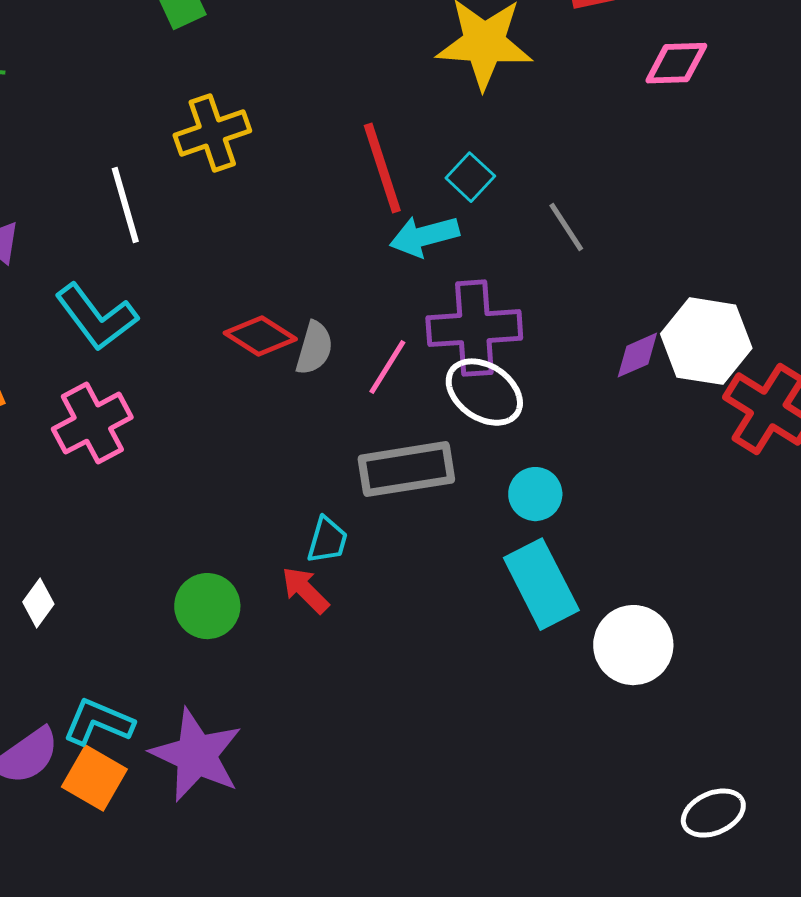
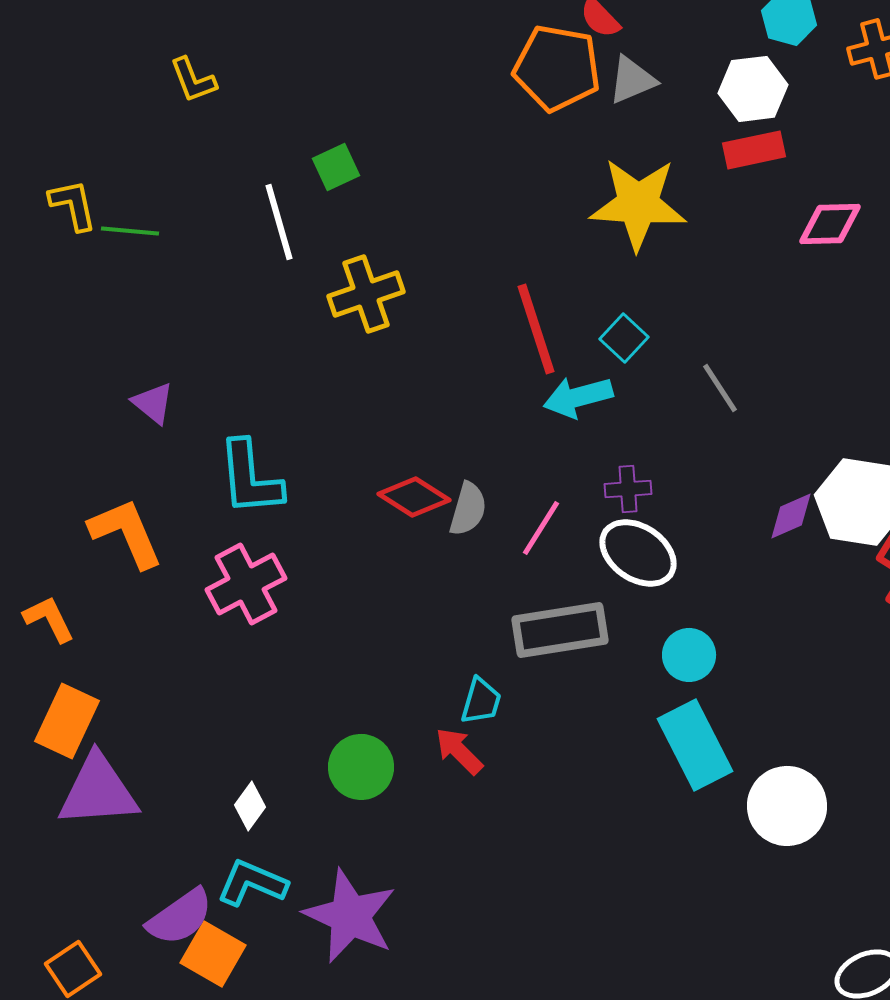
white line: (125, 205) -> (279, 222), moved
cyan L-shape: (96, 317) -> (250, 478), turned 32
purple cross: (474, 328) -> (628, 489), size x0.5
white diamond: (38, 603) -> (250, 806), moved
orange square: (94, 778) -> (213, 954), moved

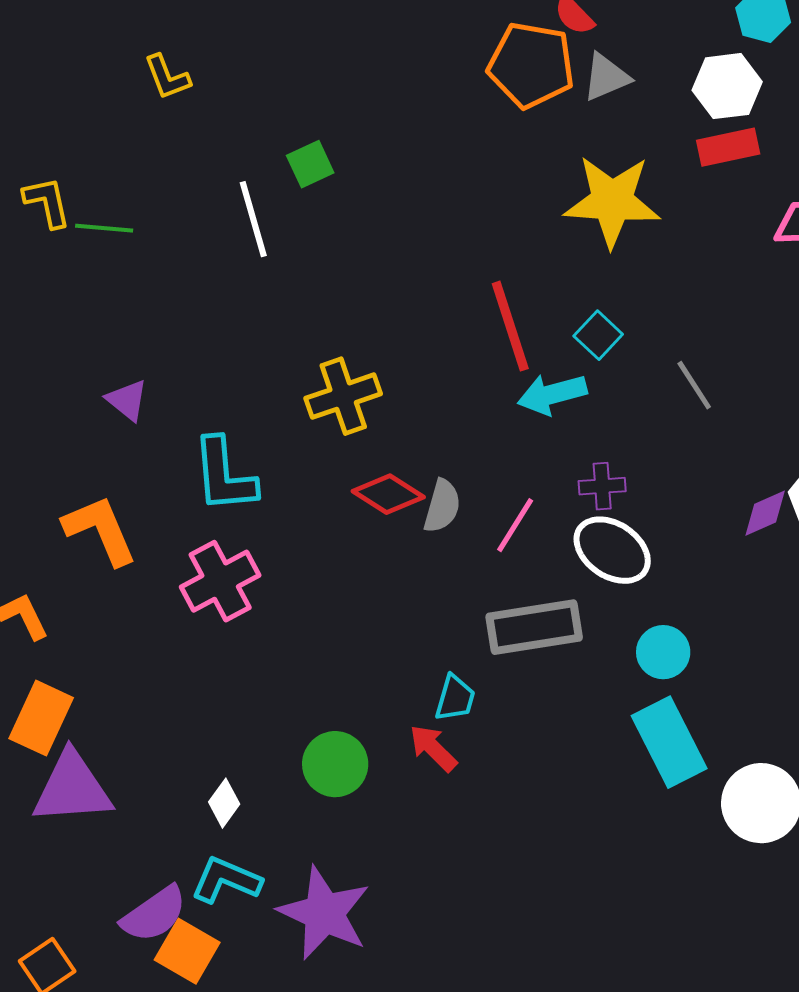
yellow cross: (366, 294) -> (343, 396), moved

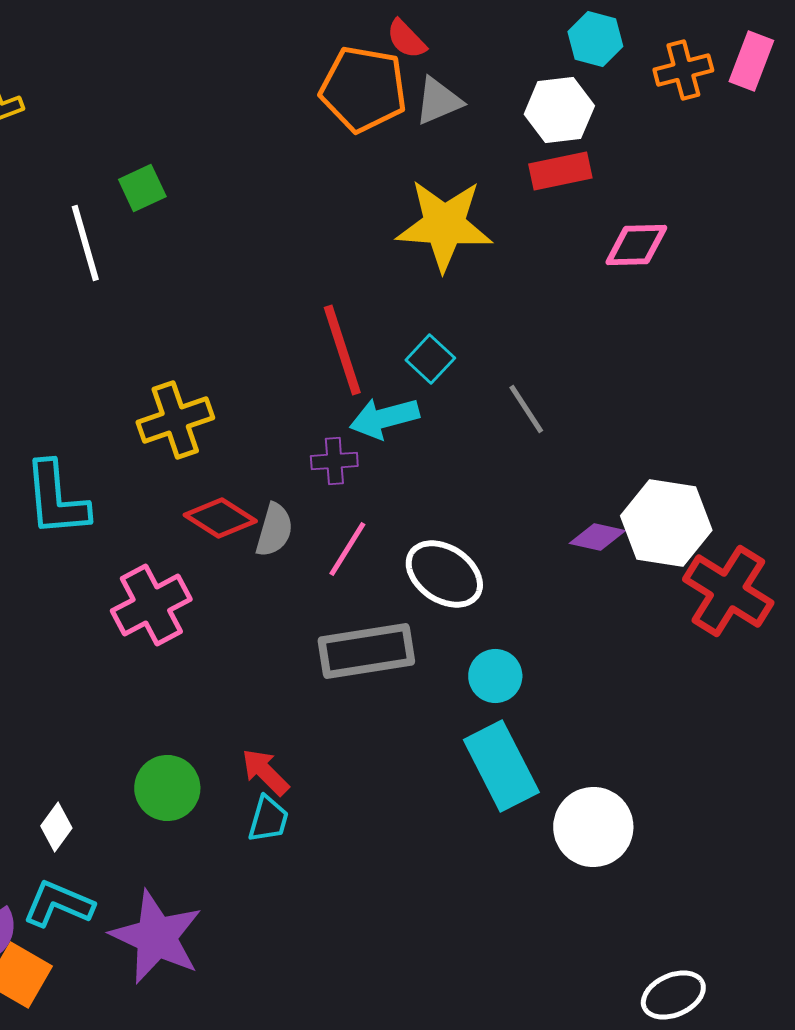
purple cross: (602, 486) -> (334, 461), moved
purple diamond: (765, 513) -> (597, 537), turned 36
pink cross: (220, 581) -> (151, 605), moved
cyan trapezoid: (455, 698) -> (268, 819), moved

